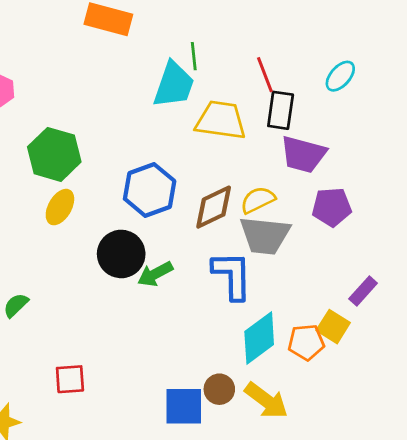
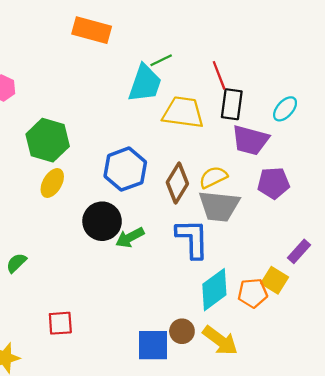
green line: (194, 56) -> (161, 60), turned 70
cyan ellipse: (340, 76) -> (285, 109), moved
brown diamond: (214, 207) -> (177, 183), turned -33

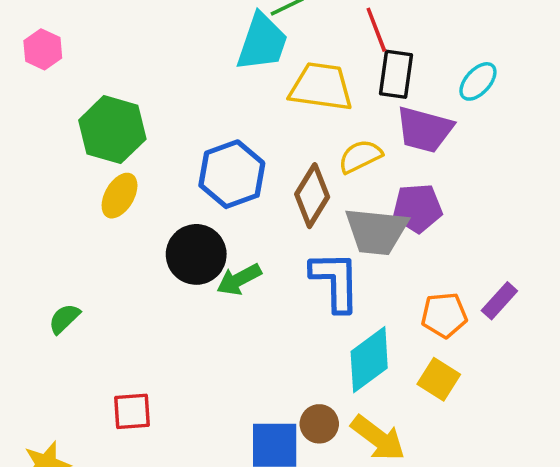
yellow semicircle: (213, 177) -> (360, 156), moved
purple pentagon: (273, 183) -> (417, 208), moved
yellow square: (275, 280) -> (439, 379), moved
orange pentagon: (253, 293) -> (444, 315), moved

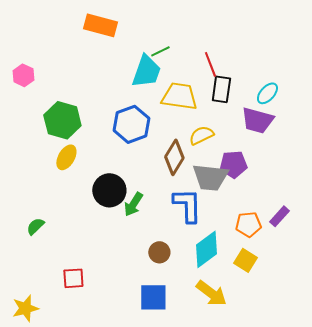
purple trapezoid: (424, 130) -> (257, 120), moved
blue hexagon: (232, 174) -> (131, 124), moved
green arrow: (239, 279) -> (133, 204), turned -30
brown circle: (319, 424) -> (159, 252), moved

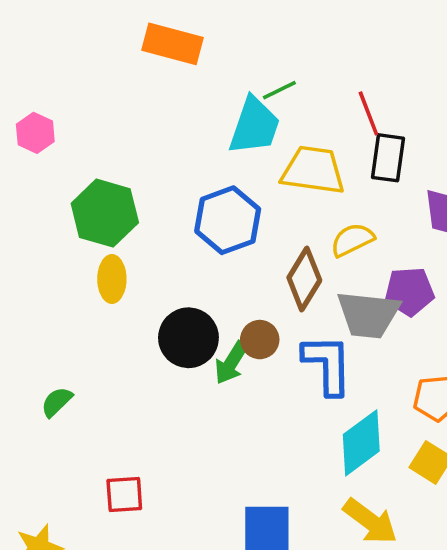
yellow ellipse: (66, 157) -> (112, 279), turned -30
brown circle: (159, 252) -> (260, 340), moved

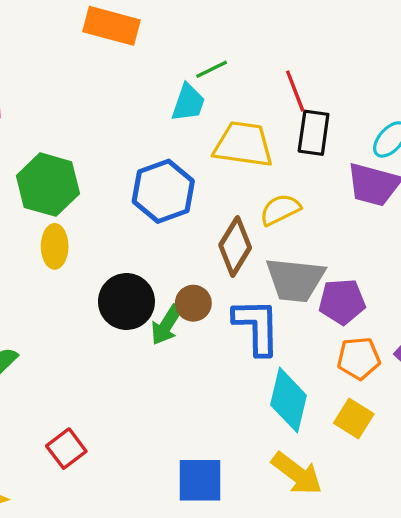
cyan trapezoid: (254, 126) -> (188, 103), size x0.7
purple pentagon: (409, 291) -> (342, 302), moved
cyan diamond: (361, 443) -> (289, 400), turned -40
red square: (124, 495) -> (66, 449), turned -33

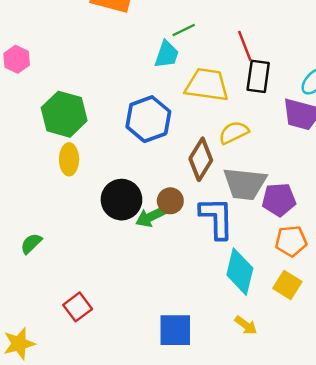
green arrow: (167, 325) -> (151, 217), turned 32
yellow arrow: (297, 474) -> (246, 325), size x0.6

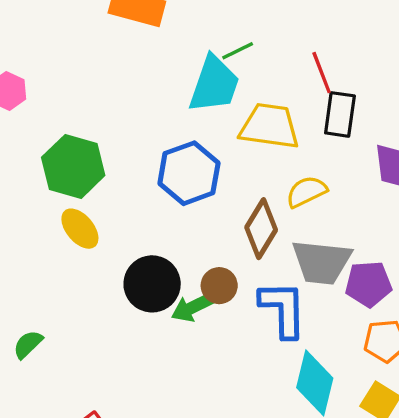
cyan trapezoid: (167, 54) -> (214, 84), size x1.5
yellow ellipse: (69, 159) -> (80, 229), turned -40

